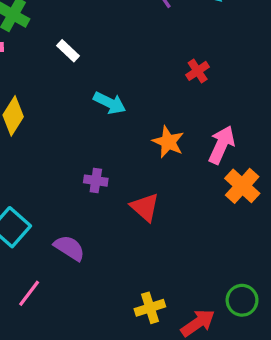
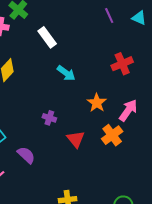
white rectangle: (68, 51) -> (47, 37), size x1.5
red cross: (198, 71) -> (122, 64), size x1.5
orange cross: (242, 186) -> (112, 135), moved

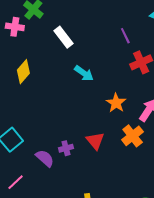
purple line: (109, 15) -> (125, 36), moved
purple cross: (49, 118) -> (66, 148), moved, turned -32

